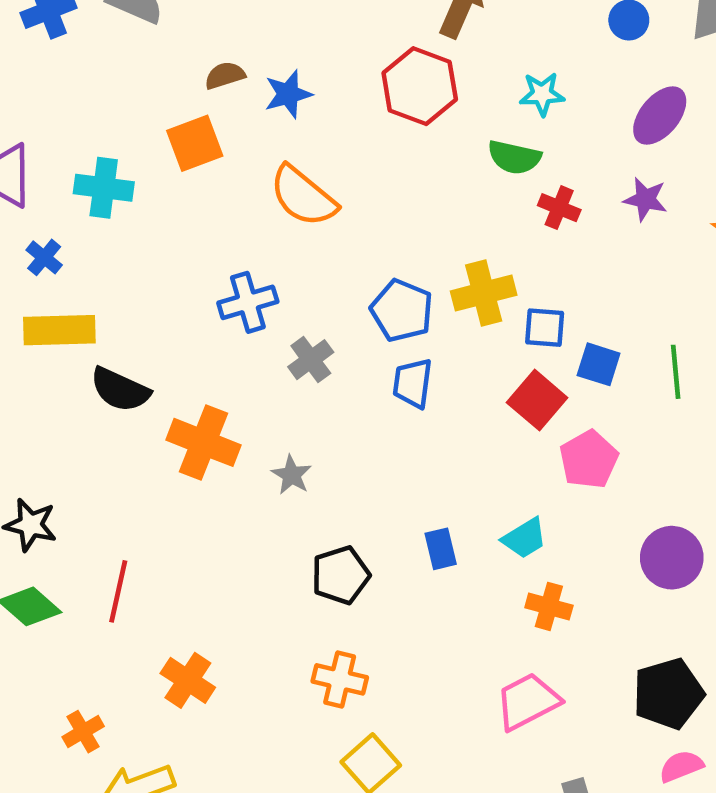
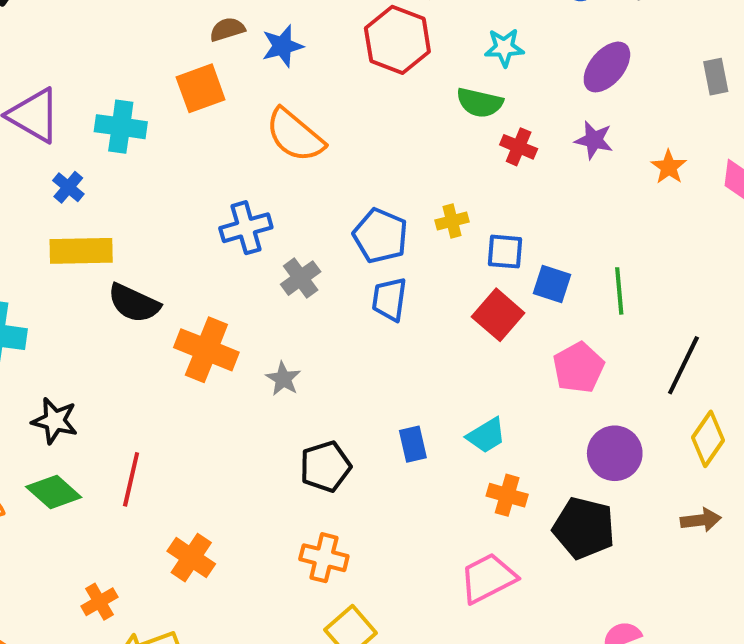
yellow cross: (484, 293) -> (452, 221), size x0.6
pink pentagon: (589, 459) -> (578, 368), moved
black pentagon: (668, 694) -> (584, 528), moved, turned 30

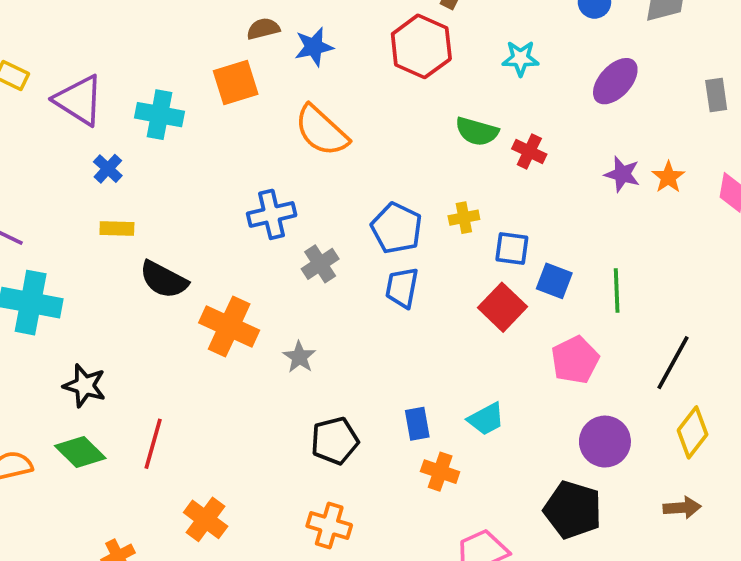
green semicircle: (480, 103) -> (477, 131), moved
purple star: (594, 140) -> (622, 174), moved
yellow rectangle: (81, 251) -> (117, 229), size x0.6
orange cross: (507, 495) -> (440, 472), moved

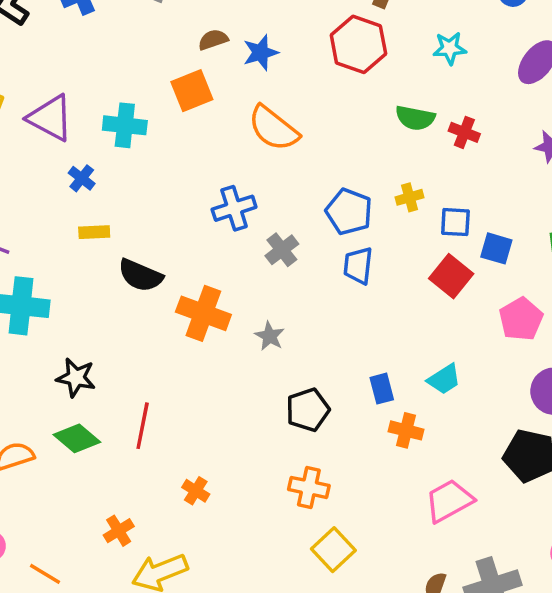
orange cross: (206, 519) -> (196, 491), size x0.7

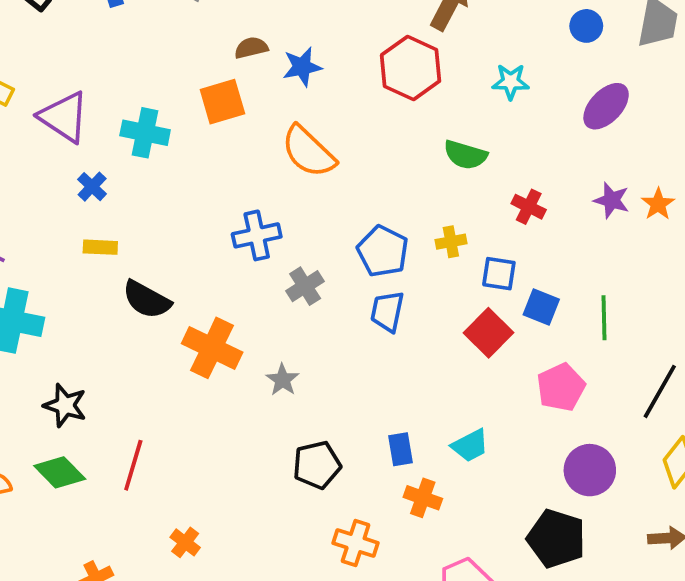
red cross: (464, 132) -> (529, 207), moved
orange cross: (309, 487) -> (356, 543), moved

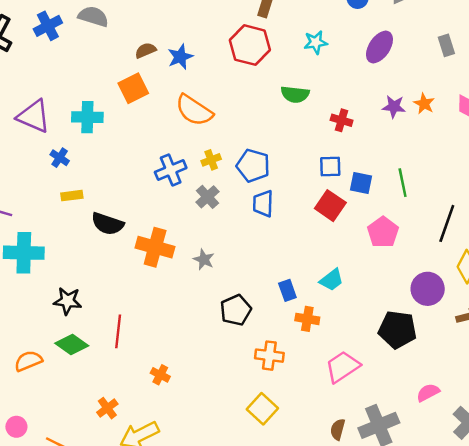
yellow cross: (451, 242) -> (211, 160), moved
purple circle: (590, 470) -> (428, 289), moved

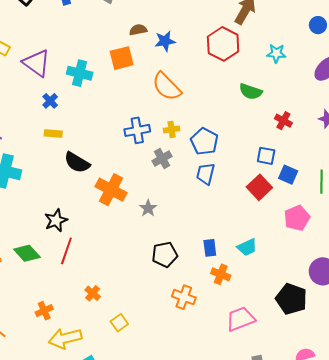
black star: (68, 301) -> (56, 220), moved, turned 30
yellow square: (262, 409) -> (119, 323), moved, size x0.7

